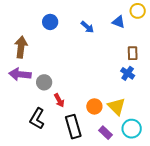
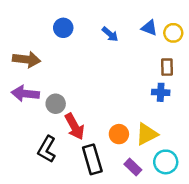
yellow circle: (138, 11) -> (173, 33), moved
brown arrow: (21, 47) -> (27, 59), turned 90
blue cross: (128, 73) -> (161, 92), turned -32
red arrow: (59, 100) -> (75, 126), size x1.5
yellow triangle: (117, 106) -> (147, 134), turned 48

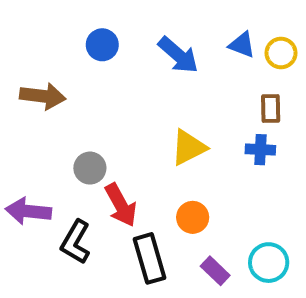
blue arrow: (110, 34) -> (178, 55), size x1.5
purple arrow: (25, 94) -> (28, 211), moved
yellow triangle: (147, 134) -> (189, 148), moved

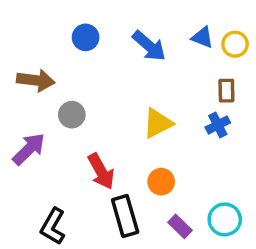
blue cross: (260, 150) -> (218, 125), turned -30
gray circle: (90, 168) -> (72, 115), moved
purple arrow: (28, 211) -> (29, 149), moved, turned 129
black L-shape: (76, 242) -> (53, 226), moved

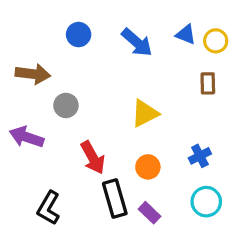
blue cross: (218, 125) -> (200, 156), moved
purple arrow: (29, 149) -> (27, 137), turned -116
purple rectangle: (180, 226) -> (149, 213), moved

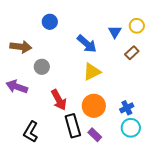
blue triangle: (186, 35) -> (115, 32), moved, turned 40
blue arrow: (137, 42) -> (87, 44), moved
brown rectangle: (208, 83) -> (132, 53), turned 48
blue cross: (200, 156) -> (127, 108), moved
orange circle: (148, 167) -> (94, 106), size x1.5

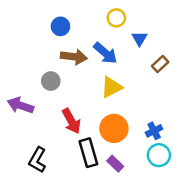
yellow circle: (137, 26) -> (116, 18), moved
brown arrow: (21, 47) -> (74, 57), moved

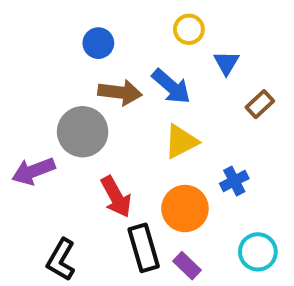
gray circle: (51, 81) -> (83, 132), size x1.6
purple arrow: (20, 105) -> (33, 171), turned -40
blue cross: (154, 131) -> (234, 181), moved

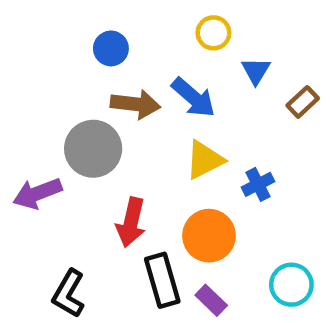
brown rectangle: (260, 104) -> (303, 102), moved
blue cross: (234, 181) -> (258, 184), moved
red arrow: (116, 197) -> (131, 222), turned 42

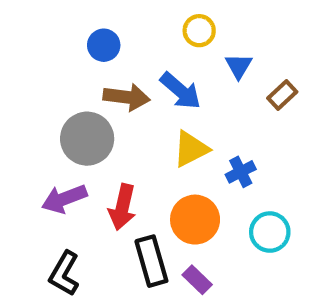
purple arrow: (37, 193) -> (64, 199), moved
cyan circle: (291, 285) -> (270, 232), moved

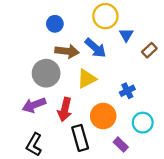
yellow circle: (199, 31) -> (105, 16), size x1.5
yellow triangle: (191, 149) -> (87, 79), moved
purple rectangle: (197, 280) -> (121, 145), moved

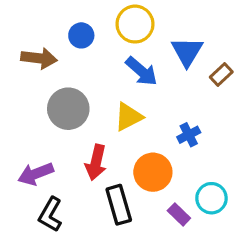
yellow circle: (105, 16) -> (135, 24), moved
blue triangle: (126, 35) -> (187, 52), size x1.5
brown arrow: (67, 51) -> (39, 58), moved
purple arrow: (34, 105) -> (36, 174), moved
cyan circle: (143, 123) -> (211, 198), moved

